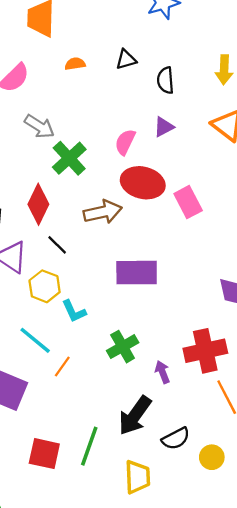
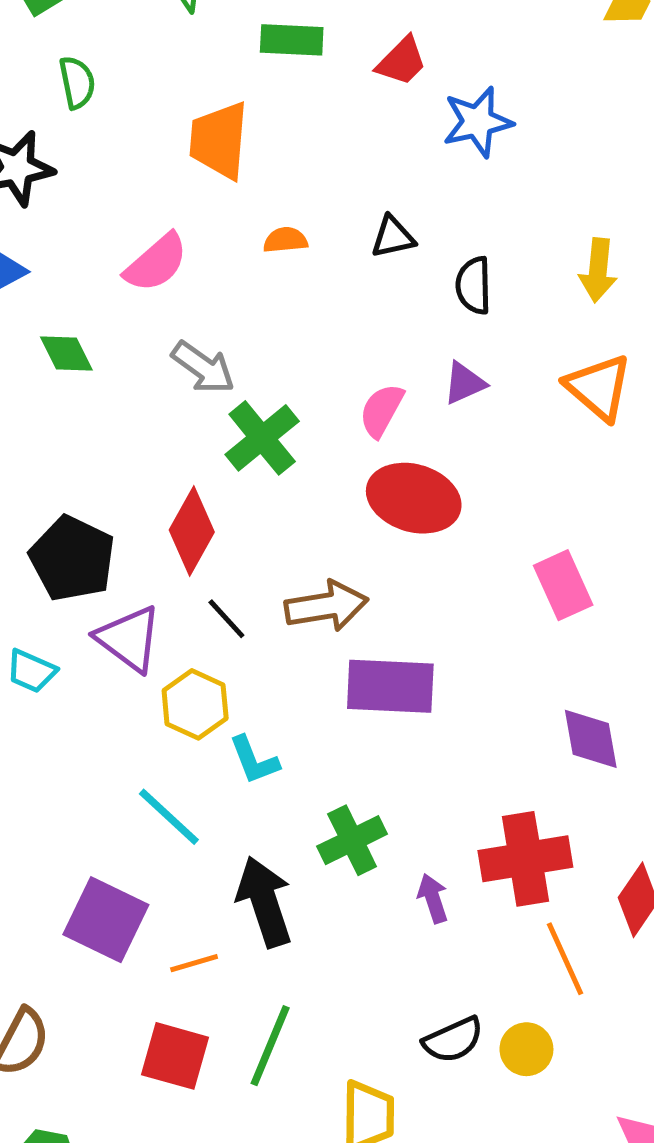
pink rectangle: (188, 202) -> (563, 585), moved
brown arrow: (103, 212) -> (326, 606), moved
orange line: (62, 367) -> (194, 963), moved, turned 35
black arrow: (135, 415) -> (264, 902), moved, turned 123
yellow circle: (212, 457) -> (526, 1049), moved

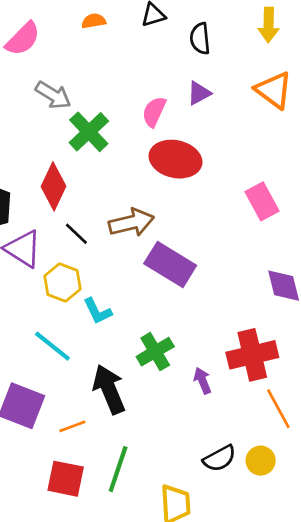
purple rectangle: (390, 686) -> (170, 264), turned 33

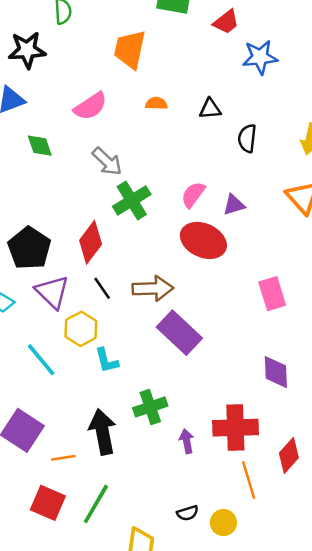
purple triangle: (199, 93) -> (234, 205), moved
cyan line: (52, 346) -> (41, 360), moved
black semicircle: (220, 458) -> (188, 513), size x0.7

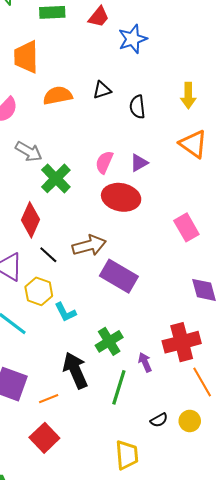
orange semicircle: (156, 103) -> (58, 96), size x1.6
red square: (48, 503) -> (44, 438), turned 36
green line: (96, 504) -> (119, 387), moved

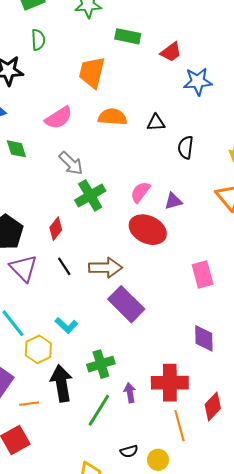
red diamond: (30, 220) -> (56, 229), size x0.7
yellow hexagon: (39, 291) -> (38, 349), moved
cyan L-shape: (65, 312) -> (66, 325), turned -35

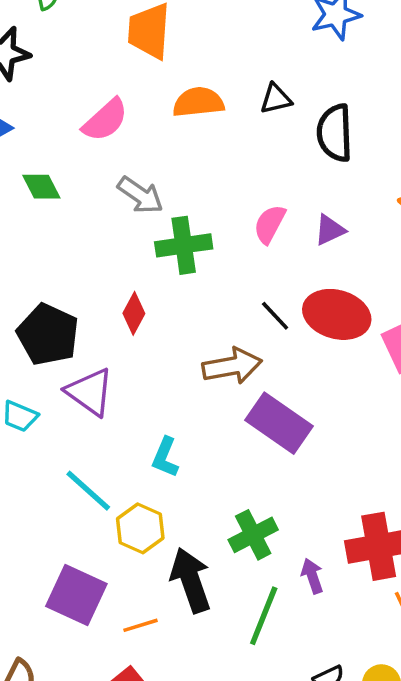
black semicircle: (186, 147) -> (335, 133), size x1.4
green cross: (90, 196) -> (184, 245), turned 32
red ellipse: (148, 230) -> (337, 314), moved
black line: (64, 266) -> (275, 316), moved
cyan L-shape: (66, 325) -> (165, 457), moved, turned 80

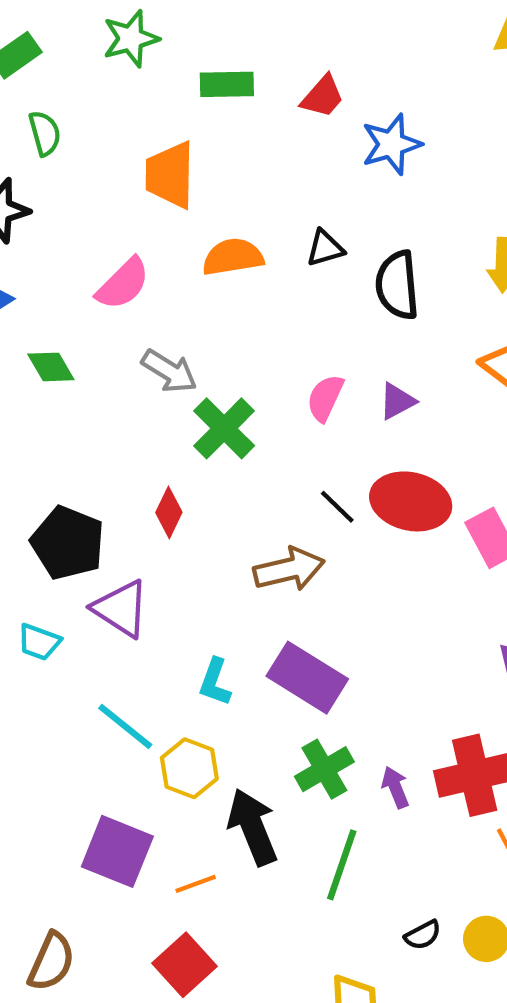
green cross: (184, 245) -> (224, 428), turned -34
purple rectangle: (279, 423) -> (307, 678), moved
purple arrow: (312, 576) -> (395, 787), moved

